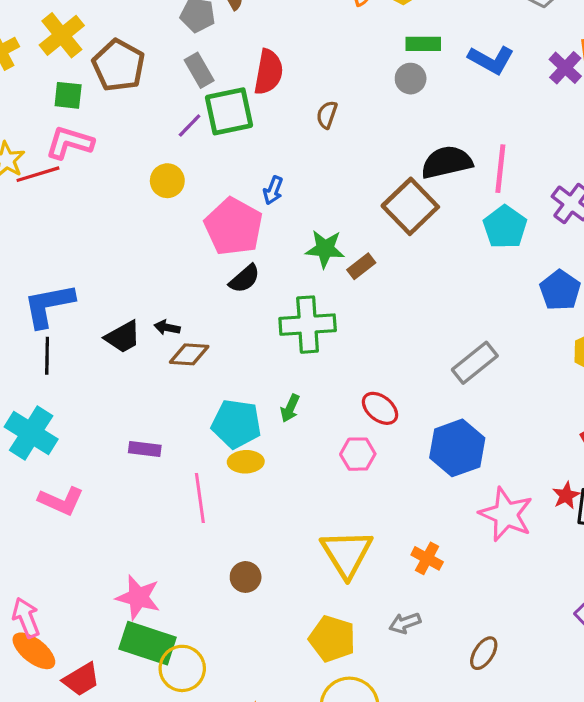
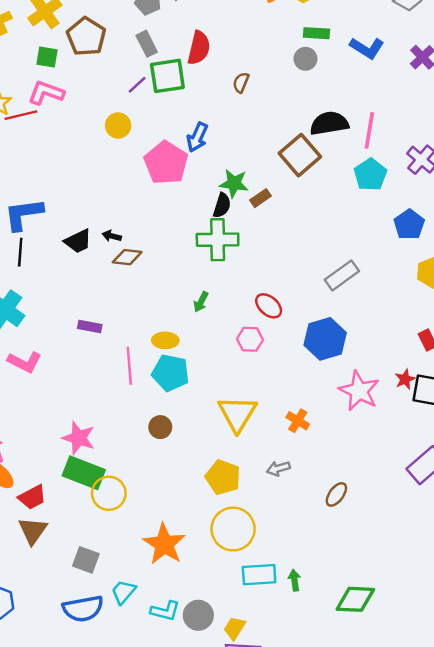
blue arrow: (273, 190) -> (197, 137), size x1.4
black semicircle: (244, 279) -> (222, 205), moved, turned -35
cyan pentagon: (236, 424) -> (171, 373), moved

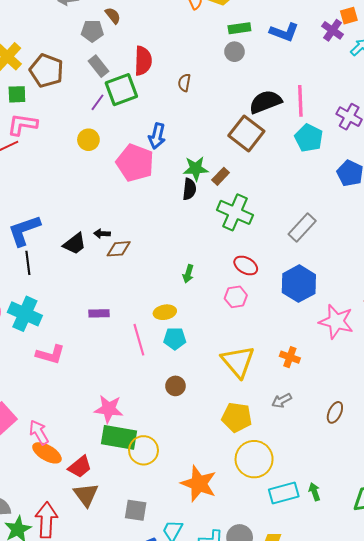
green cross: (218, 240) -> (235, 212), moved, turned 36
cyan pentagon: (171, 373) -> (175, 339), size x0.7

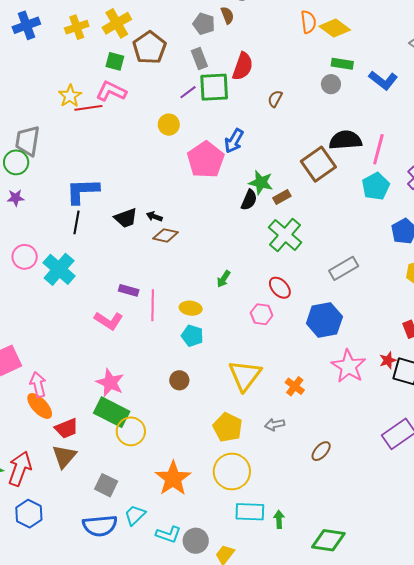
pink line: (139, 340) -> (153, 305), moved
pink L-shape: (50, 354) -> (109, 321), moved

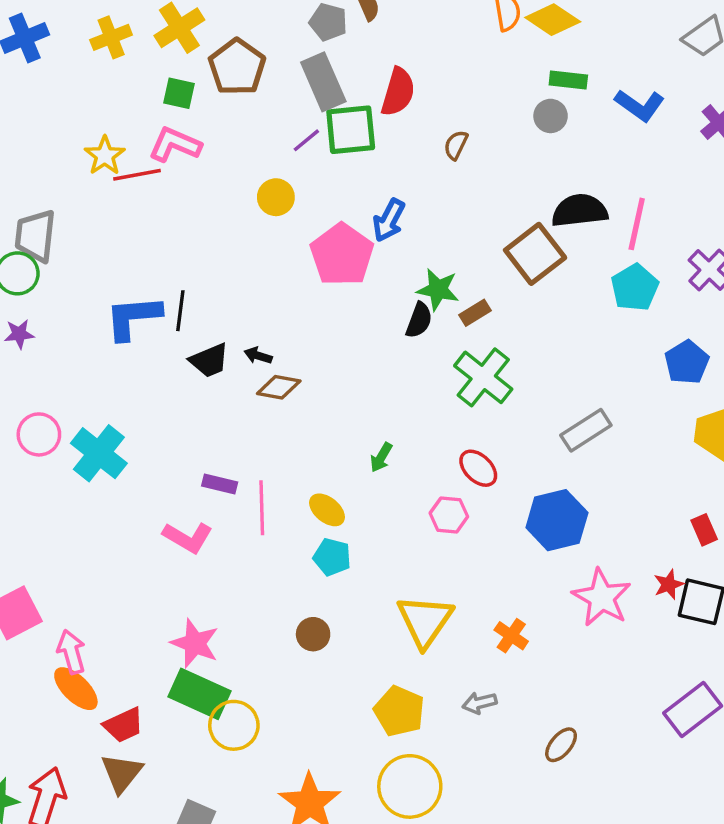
gray rectangle: (199, 58) -> (323, 82), size x1.5
black line: (77, 222) -> (180, 311), moved
yellow ellipse: (191, 308) -> (327, 510), turned 35

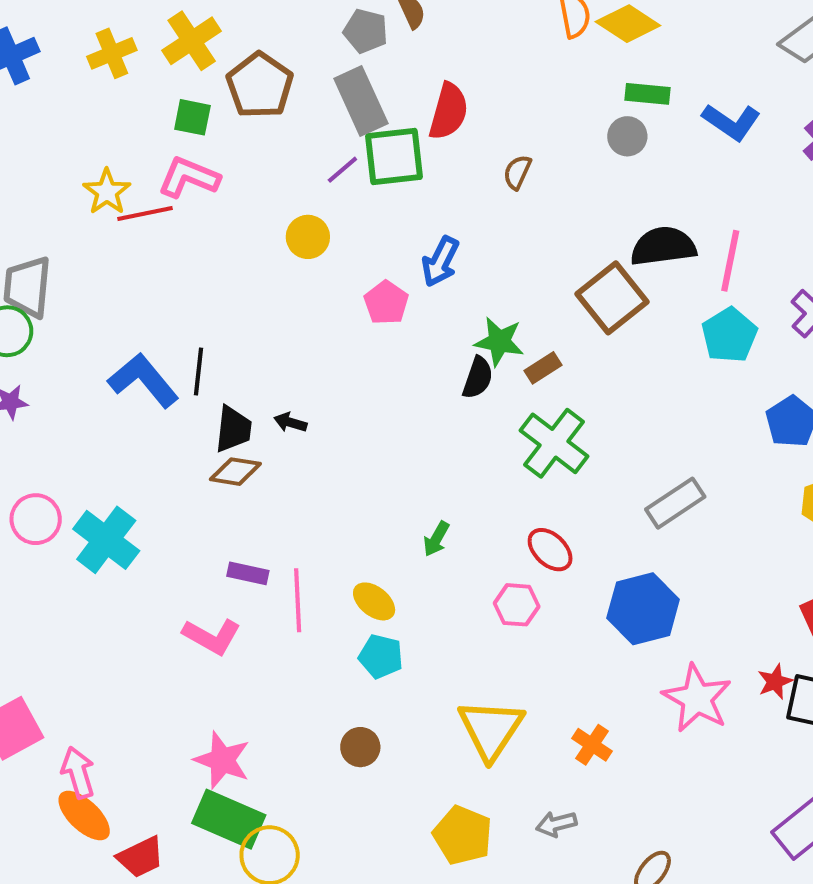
pink pentagon: (342, 255) -> (386, 303), size x0.6
blue L-shape: (133, 317) -> (143, 380), turned 56
black trapezoid: (209, 360) -> (233, 429), turned -60
brown diamond: (279, 387) -> (235, 472), moved

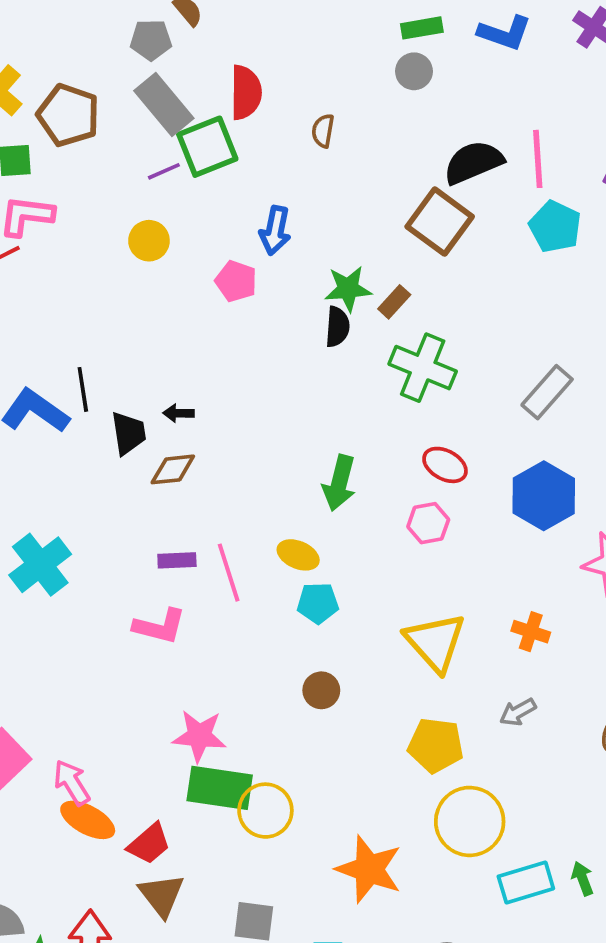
purple line: (342, 170) -> (164, 171), turned 32
brown diamond: (235, 472) -> (173, 469), moved
green arrow: (436, 539) -> (339, 483), size x1.6
cyan cross: (106, 540) -> (40, 565), turned 30

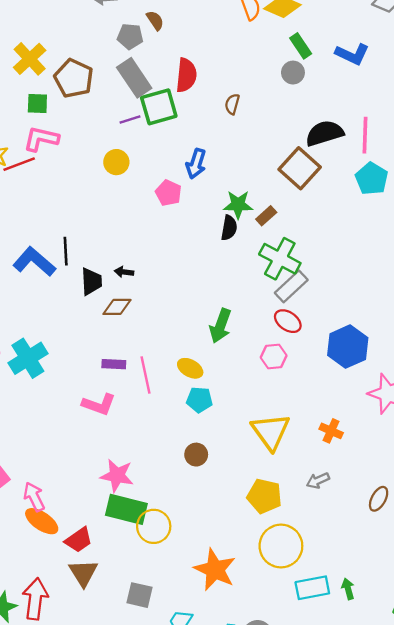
green rectangle: (422, 28) -> (301, 46), turned 60
gray rectangle: (547, 392) -> (291, 286), moved

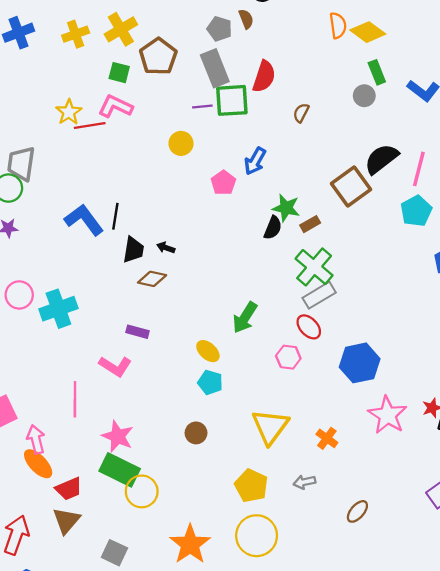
black semicircle: (325, 133) -> (381, 159), turned -33
pink line: (145, 375) -> (75, 399), moved

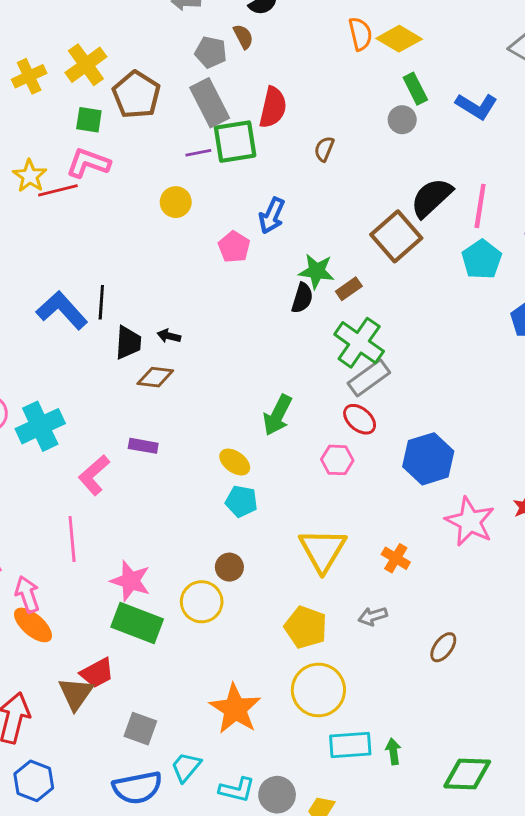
pink L-shape: (115, 366) -> (94, 475), moved, turned 112
red trapezoid: (69, 489) -> (97, 673), moved
yellow circle: (142, 491) -> (202, 602), moved

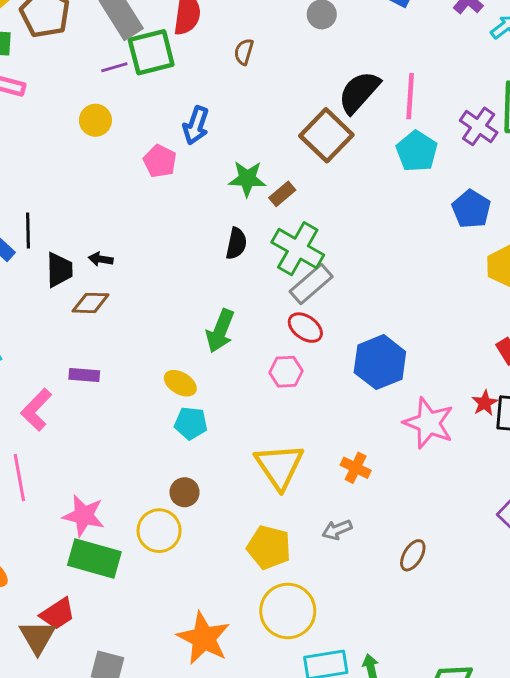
black semicircle: (302, 298) -> (236, 243), moved

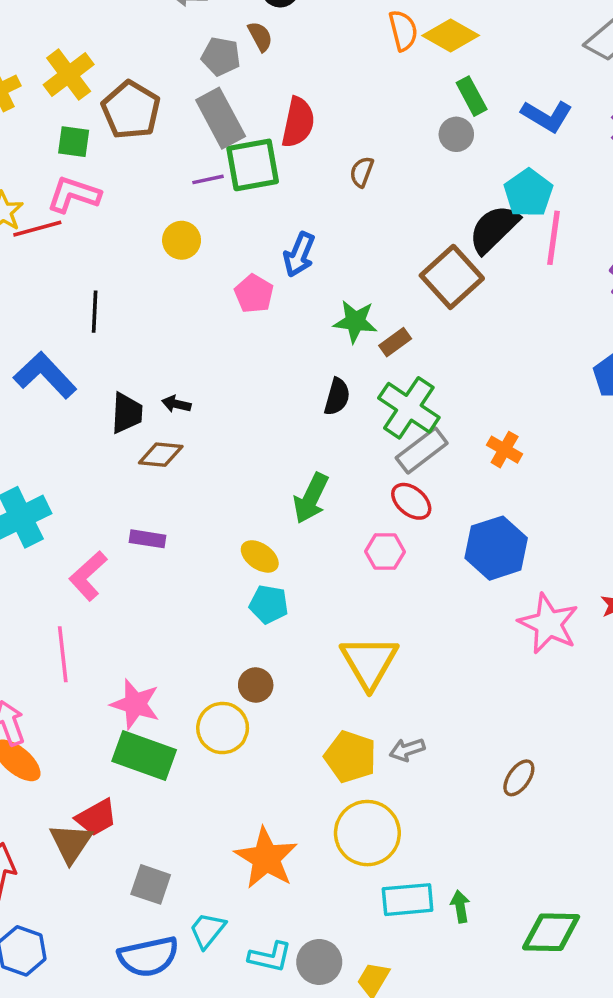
cyan pentagon: (417, 151) -> (528, 193), moved
black line: (28, 231) -> (95, 312), moved
orange cross: (356, 468) -> (505, 450), moved
gray arrow: (337, 530) -> (407, 750), moved

